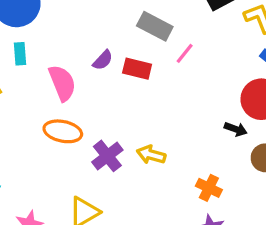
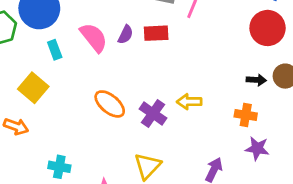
pink semicircle: (62, 83) -> (94, 37), moved
black arrow: (236, 129) -> (256, 80), moved
orange ellipse: (63, 131) -> (110, 104), turned 44

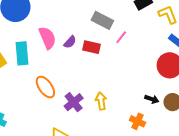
cyan rectangle: (55, 50) -> (22, 53), moved, size x1.6
yellow arrow: (189, 102) -> (101, 101), turned 66

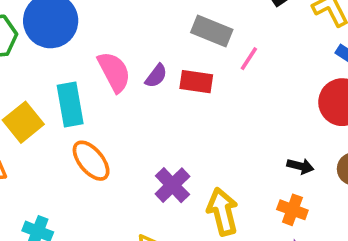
orange ellipse: (45, 87) -> (91, 161), moved
black arrow: (152, 99) -> (300, 166), moved
yellow arrow: (101, 101) -> (223, 212), moved, size x1.4

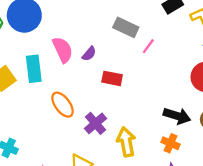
red rectangle: (196, 82) -> (112, 78), moved
orange ellipse: (91, 161) -> (62, 105), moved
black arrow: (300, 166) -> (177, 116), size x1.6

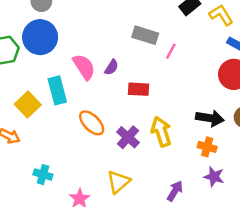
yellow arrow: (126, 142) -> (161, 132), moved

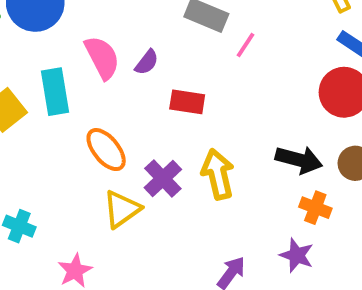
orange cross: (207, 147) -> (315, 208), moved
yellow triangle: (118, 182) -> (122, 209), moved

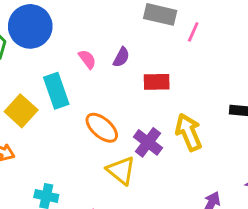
pink semicircle: (102, 57) -> (87, 59), size x0.6
yellow triangle: (122, 209) -> (121, 170), turned -36

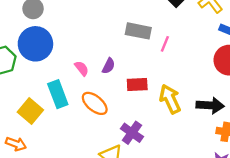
orange ellipse: (102, 128) -> (95, 103), moved
yellow arrow: (189, 132) -> (170, 99), moved

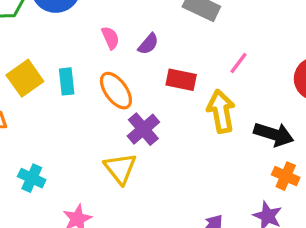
pink line: (165, 44) -> (238, 63), moved
cyan rectangle: (58, 94) -> (67, 81), moved, size x0.7
purple cross: (132, 133) -> (143, 129), moved

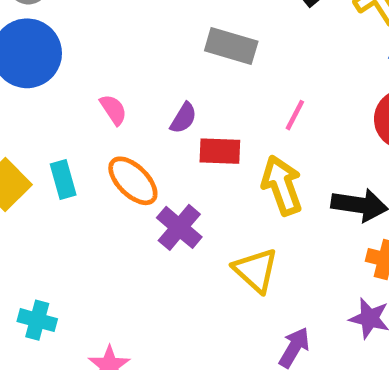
purple semicircle: (148, 44) -> (183, 118), moved
yellow triangle: (120, 168) -> (256, 270), moved

